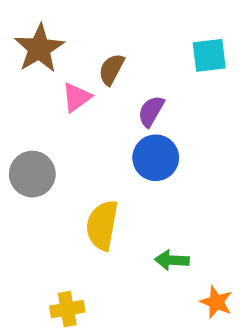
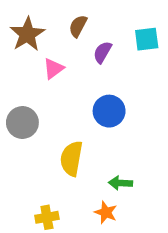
brown semicircle: (111, 69) -> (78, 26), moved
purple semicircle: (151, 111) -> (103, 52), moved
orange star: (216, 302) -> (106, 212), moved

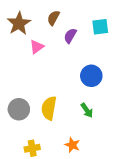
blue circle: (109, 111) -> (91, 76), moved
gray circle: (22, 123) -> (19, 109), moved
green arrow: (121, 183) -> (87, 110), moved, turned -128

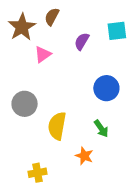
brown semicircle: (53, 18) -> (52, 17), moved
gray circle: (19, 109) -> (25, 104), moved
orange star: (72, 145) -> (84, 156), moved

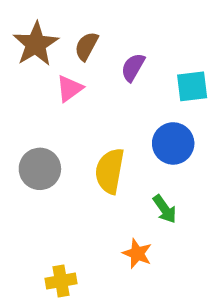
brown semicircle: (52, 17) -> (86, 46), moved
cyan square: (117, 31) -> (192, 86), moved
yellow semicircle: (57, 126) -> (110, 171), moved

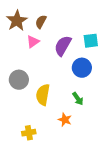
purple semicircle: (133, 67) -> (63, 46), moved, size x1.5
yellow semicircle: (110, 171) -> (43, 95), moved

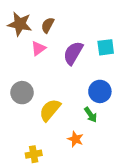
brown star: (17, 21) -> (20, 24), turned -30
blue circle: (82, 68) -> (100, 91), moved
yellow semicircle: (43, 95) -> (50, 110), turned 30

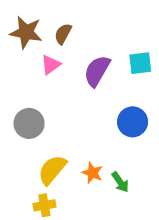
yellow semicircle: (50, 110) -> (52, 170), moved
green arrow: (91, 115) -> (120, 182), moved
orange star: (75, 139) -> (92, 173), moved

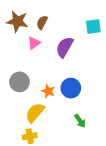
cyan square: (140, 63) -> (93, 27), moved
blue circle: (133, 122) -> (71, 88), moved
orange star: (92, 173) -> (48, 91), moved

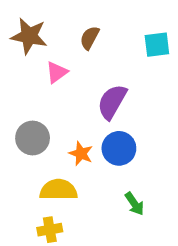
brown semicircle: (42, 22) -> (90, 38), moved
purple semicircle: (65, 47) -> (112, 102), moved
yellow semicircle: (35, 113) -> (58, 190), turned 50

